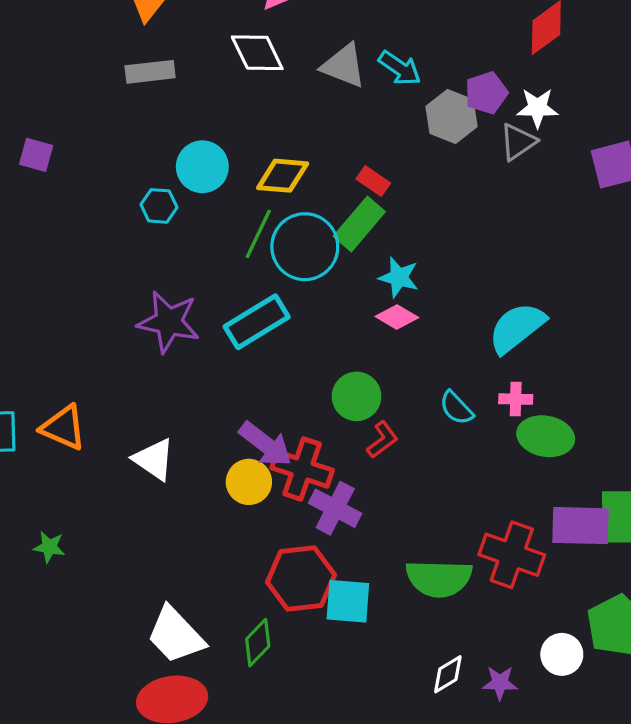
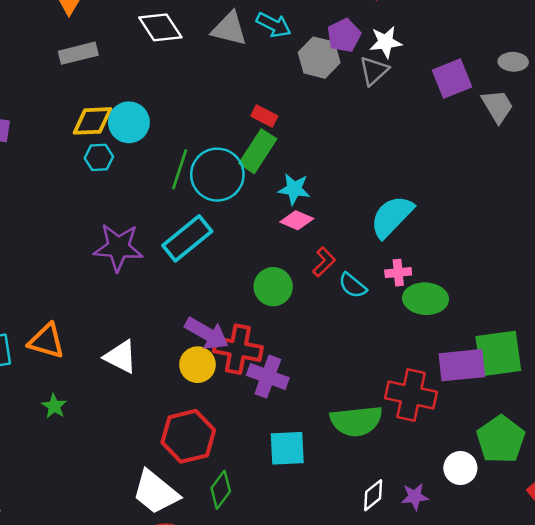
yellow diamond: (283, 176) -> (92, 121), moved
red L-shape: (382, 440) -> (324, 262), moved
green star: (49, 547) -> (54, 406), moved, turned 30
red hexagon: (301, 578) -> (188, 436), moved

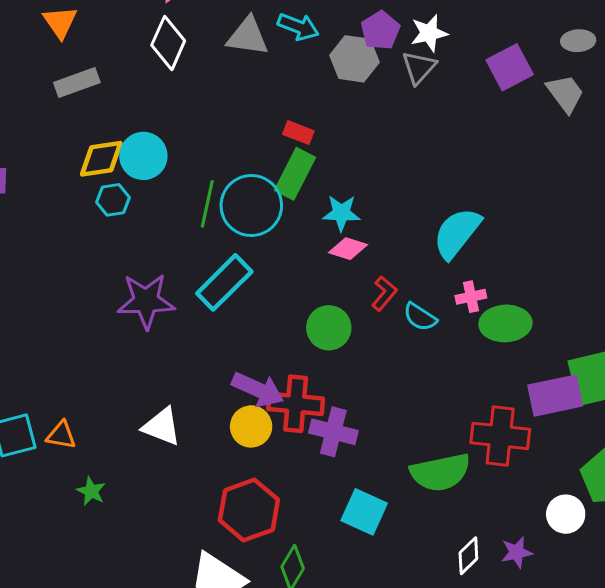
white diamond: (160, 27) -> (168, 43), turned 63
orange triangle: (46, 341) -> (61, 435), moved, size x0.7
cyan square: (287, 448) -> (364, 512), turned 33

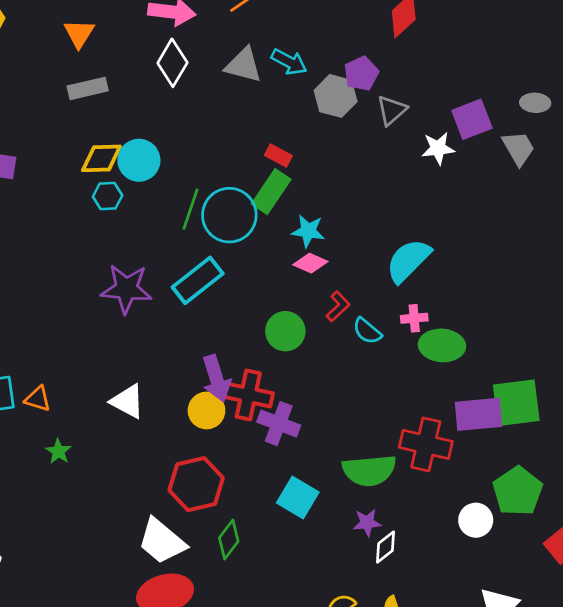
white star: (429, 33) -> (438, 148), moved
purple arrow: (258, 389) -> (216, 378), turned 42
purple star: (517, 552) -> (367, 523), moved

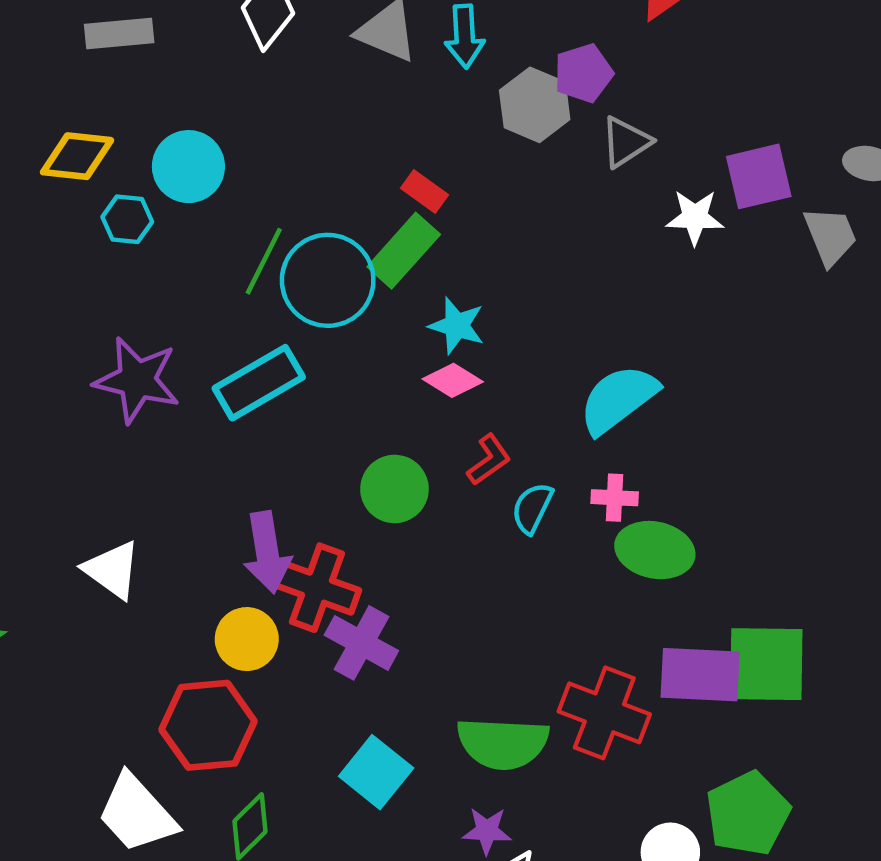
cyan arrow: (289, 62) -> (465, 36), turned 51
yellow diamond: (101, 158) -> (77, 156), moved
cyan semicircle: (367, 331) -> (532, 508), turned 68
yellow circle: (206, 411) -> (247, 639), moved

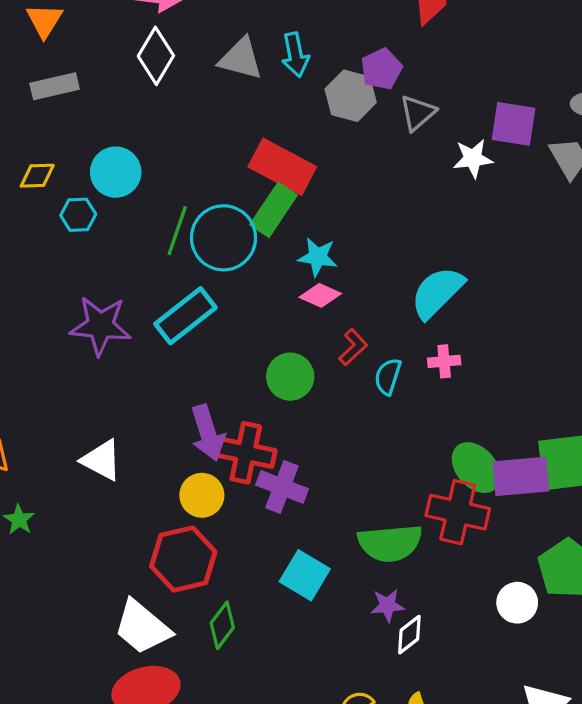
yellow diamond: (77, 156) -> (37, 176), size x0.7
purple square: (759, 176) -> (514, 124), turned 30
red rectangle: (424, 192) -> (282, 167), size x2.0
green ellipse: (655, 550) -> (476, 468), moved, turned 45

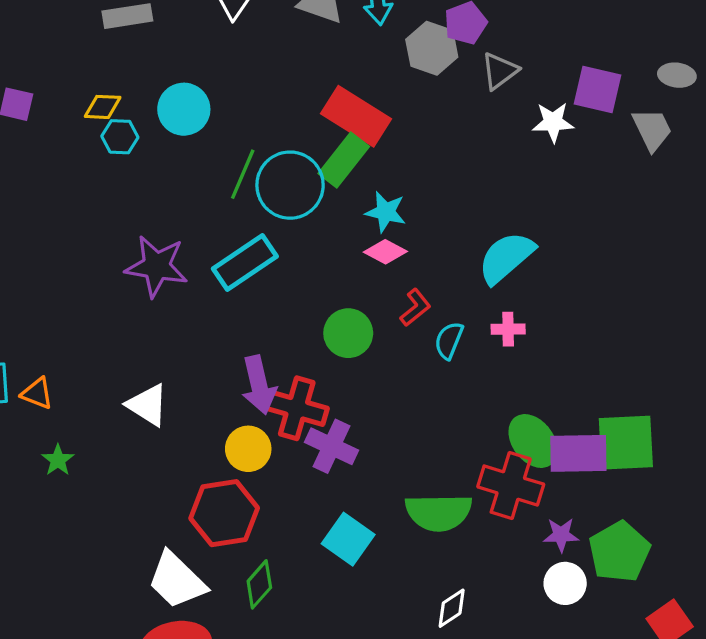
cyan hexagon: (78, 215) -> (120, 137), moved
purple star: (387, 605) -> (561, 535), moved

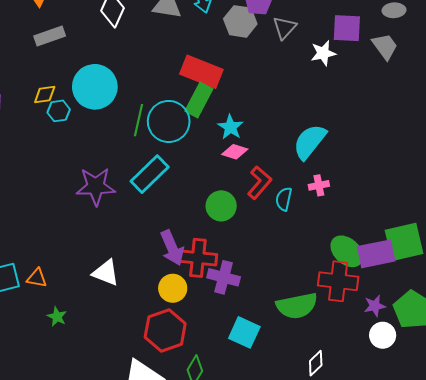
cyan circle: (184, 109) -> (95, 87), size x1.4
cyan star: (386, 212) -> (230, 127), turned 30
red L-shape: (415, 308) -> (259, 183), size x1.4

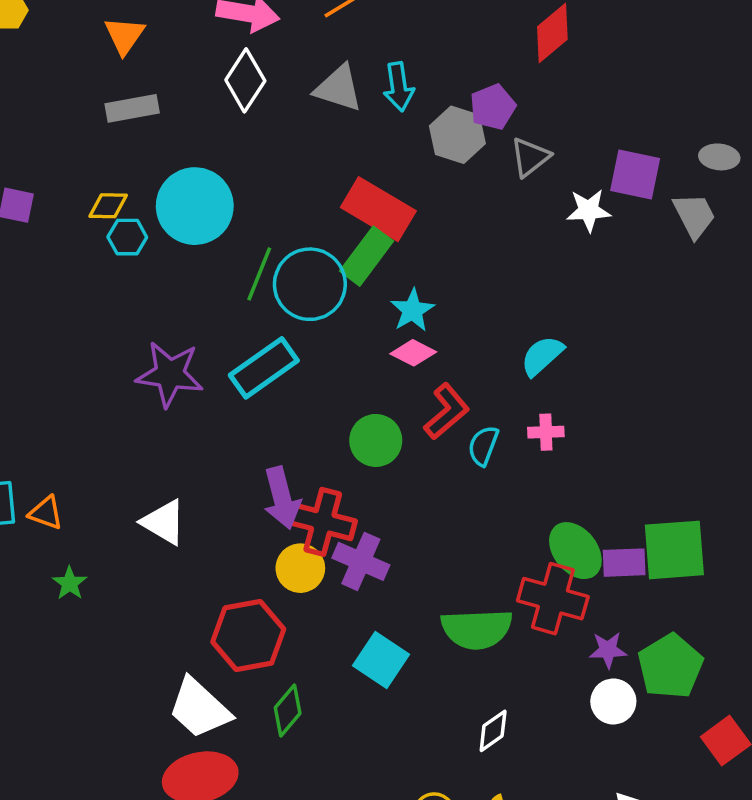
cyan semicircle: (310, 142) -> (542, 356), size x0.7
purple rectangle: (376, 254) -> (624, 563), size x0.7
yellow circle: (173, 288) -> (300, 568), moved

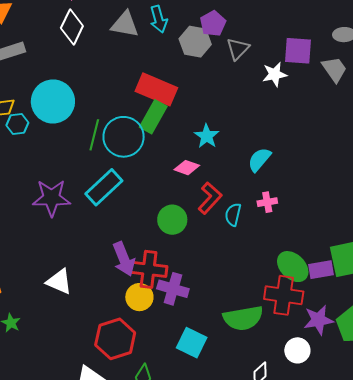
cyan star: (412, 310) -> (207, 136), moved
purple star: (608, 650) -> (318, 320), size x1.4
white circle: (613, 701) -> (297, 350), moved

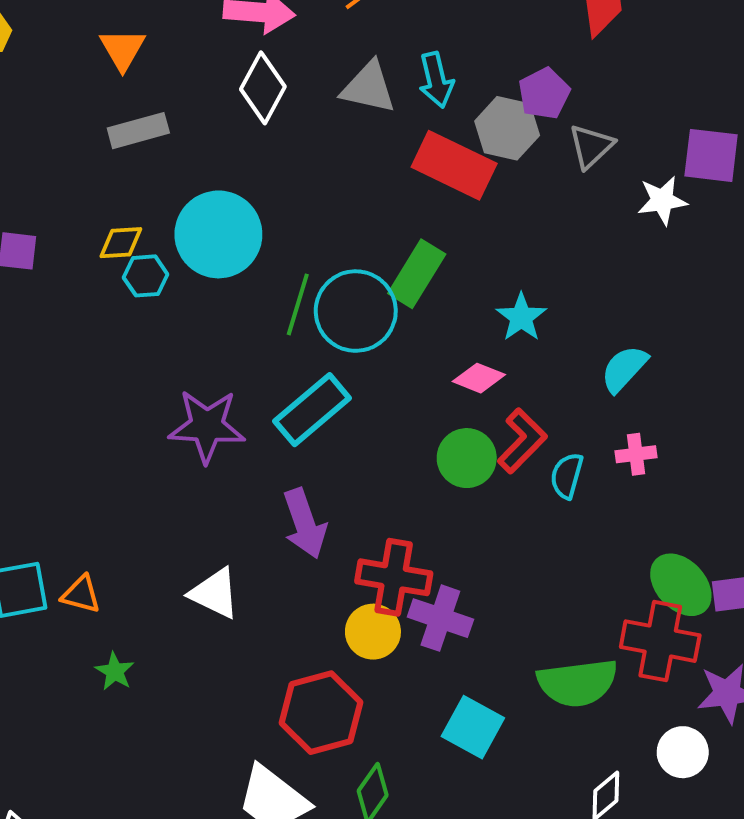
red rectangle: (156, 89) -> (454, 165), moved
green circle: (172, 220) -> (467, 458), moved
purple arrow: (124, 259) -> (305, 524), moved

